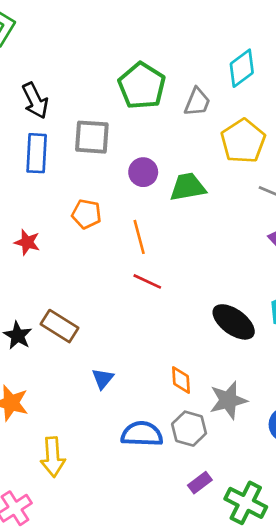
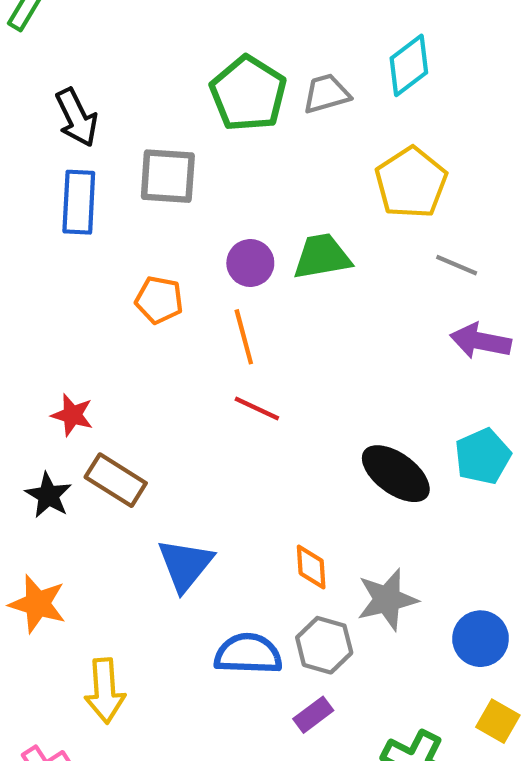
gray trapezoid: (197, 102) -> (326, 94), moved, turned -128
purple circle: (143, 172) -> (250, 263), moved
red star: (27, 242) -> (72, 415), moved
blue triangle: (103, 379) -> (185, 565), size x1.6
purple rectangle: (200, 483) -> (313, 715), moved

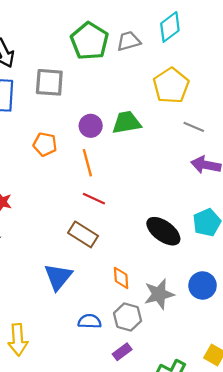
brown rectangle: (116, 480) -> (83, 234), moved
blue circle: (481, 639) -> (203, 285), moved
blue semicircle: (248, 654) -> (90, 321), size x0.7

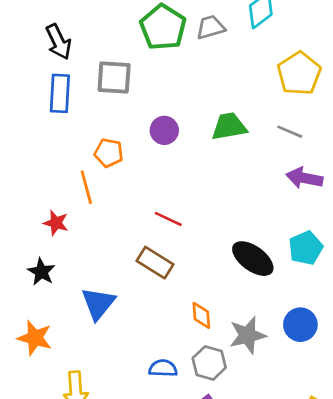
yellow pentagon: (171, 86) -> (299, 74), moved
green trapezoid: (126, 123) -> (229, 126), moved
orange line: (87, 163) -> (86, 187), moved
blue triangle: (58, 277) -> (98, 304), moved

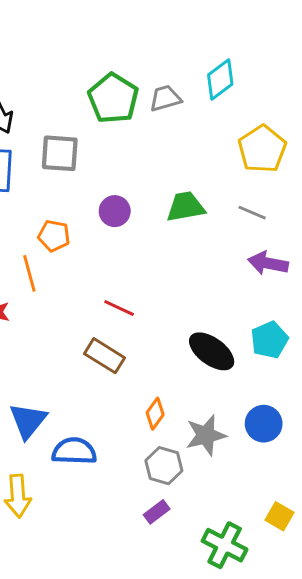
blue triangle: (98, 304) -> (28, 421), moved
orange diamond: (201, 315) -> (155, 414), turned 40
blue semicircle: (163, 368) -> (74, 451), moved, size x1.4

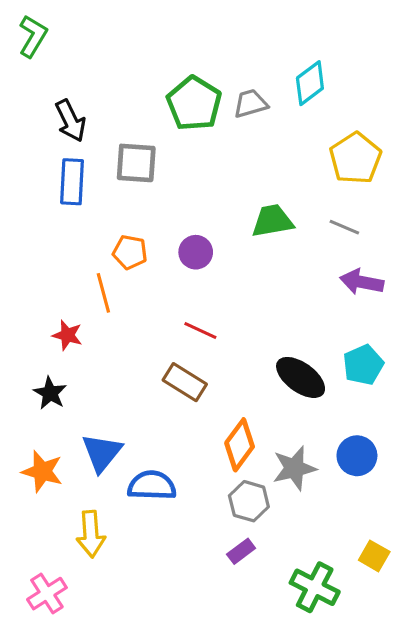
purple circle: (115, 211) -> (196, 252), moved
orange diamond: (155, 414) -> (240, 445), size x1.5

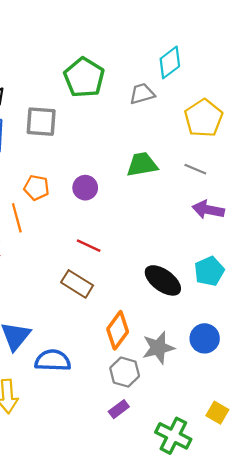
gray trapezoid: (250, 103) -> (142, 94), moved

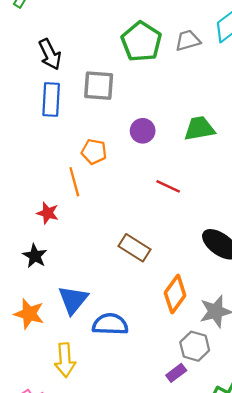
gray trapezoid: (142, 94) -> (188, 40), moved
purple circle: (85, 188) -> (143, 131), moved
red line: (89, 246) -> (168, 186), moved
gray hexagon: (125, 372) -> (195, 346), moved

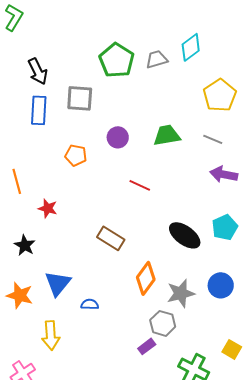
orange line: (74, 182) -> (17, 181), moved
red star: (48, 213) -> (48, 208), moved
blue semicircle: (110, 324) -> (90, 304), size x0.6

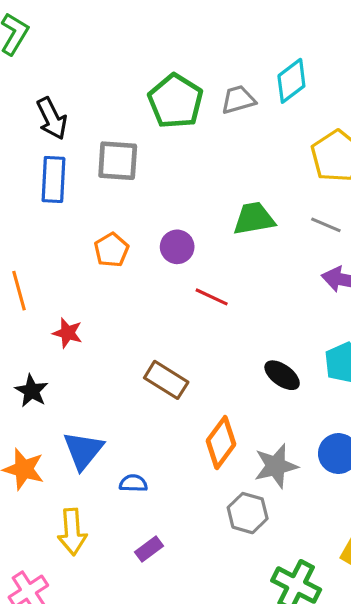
purple circle: (118, 137) -> (177, 247), moved
orange pentagon: (76, 155) -> (111, 250), turned 30
black ellipse: (185, 235) -> (282, 375), size x0.7
purple rectangle: (147, 346) -> (149, 549), moved

